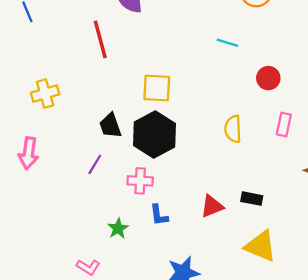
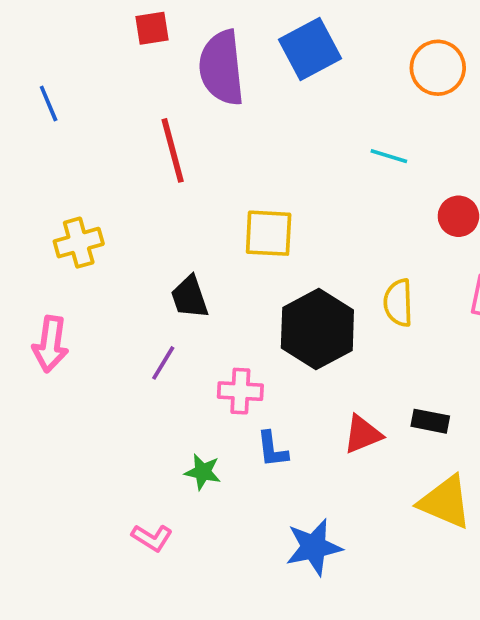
black hexagon: (154, 134) -> (317, 329), moved
green star: (118, 228) -> (203, 472), turned -30

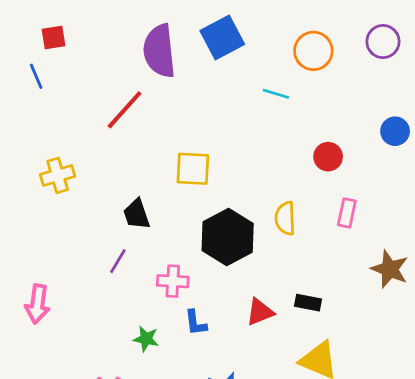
red square: (152, 28) -> (54, 37), moved
red line: (173, 150) -> (125, 110), turned 57
cyan line: (389, 156) -> (276, 94), moved
pink arrow: (50, 344) -> (38, 304), moved

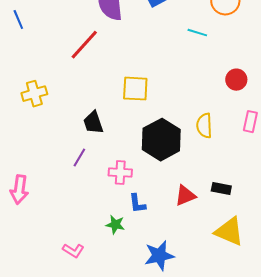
green star: (146, 339) -> (115, 225), moved

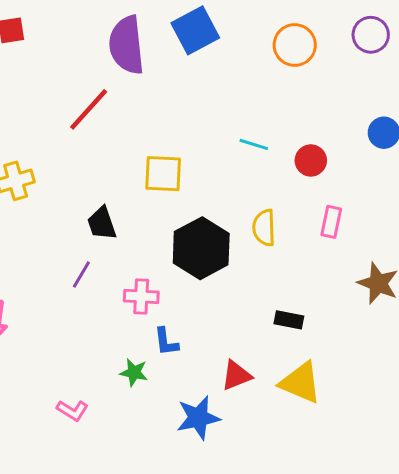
cyan line: (197, 33) -> (254, 144), moved
red triangle: (185, 196) -> (236, 375), moved

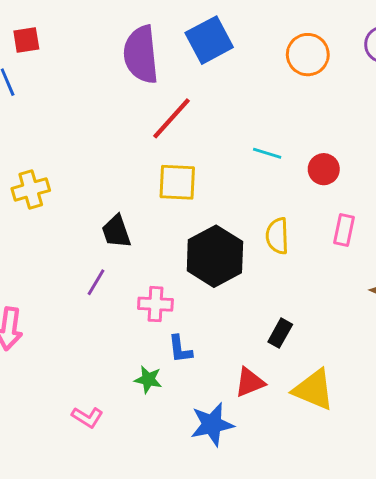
red line: (89, 109) -> (171, 118), moved
black rectangle: (289, 320) -> (280, 333), moved, turned -72

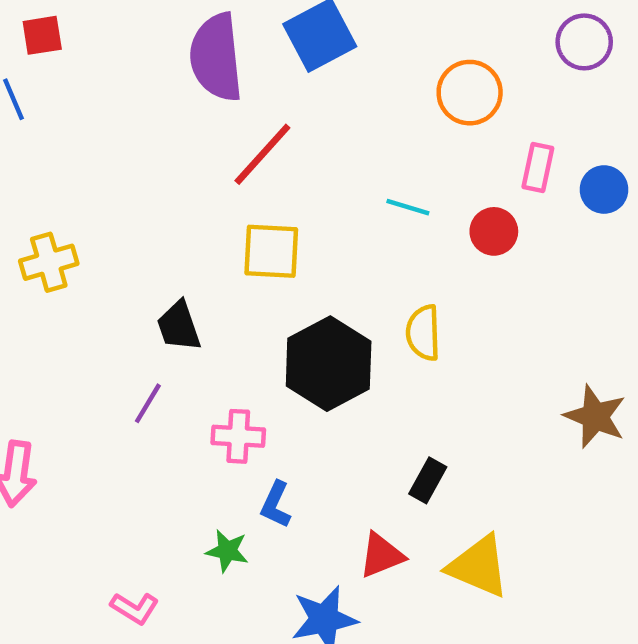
orange circle: (308, 55) -> (470, 93), moved
pink rectangle: (344, 230) -> (538, 168), moved
blue L-shape: (180, 349) -> (276, 505), turned 32

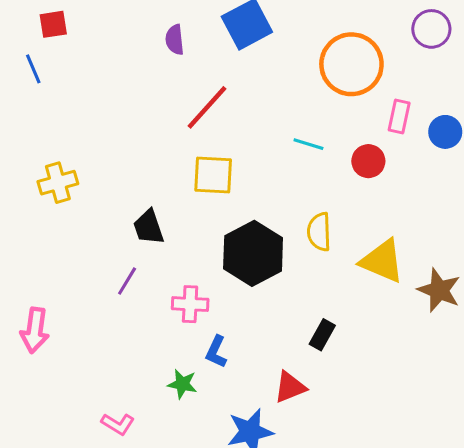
purple semicircle: (216, 57) -> (175, 40), size x0.5
orange circle: (470, 93) -> (351, 64), size x1.4
yellow triangle: (478, 566) -> (382, 261), moved

